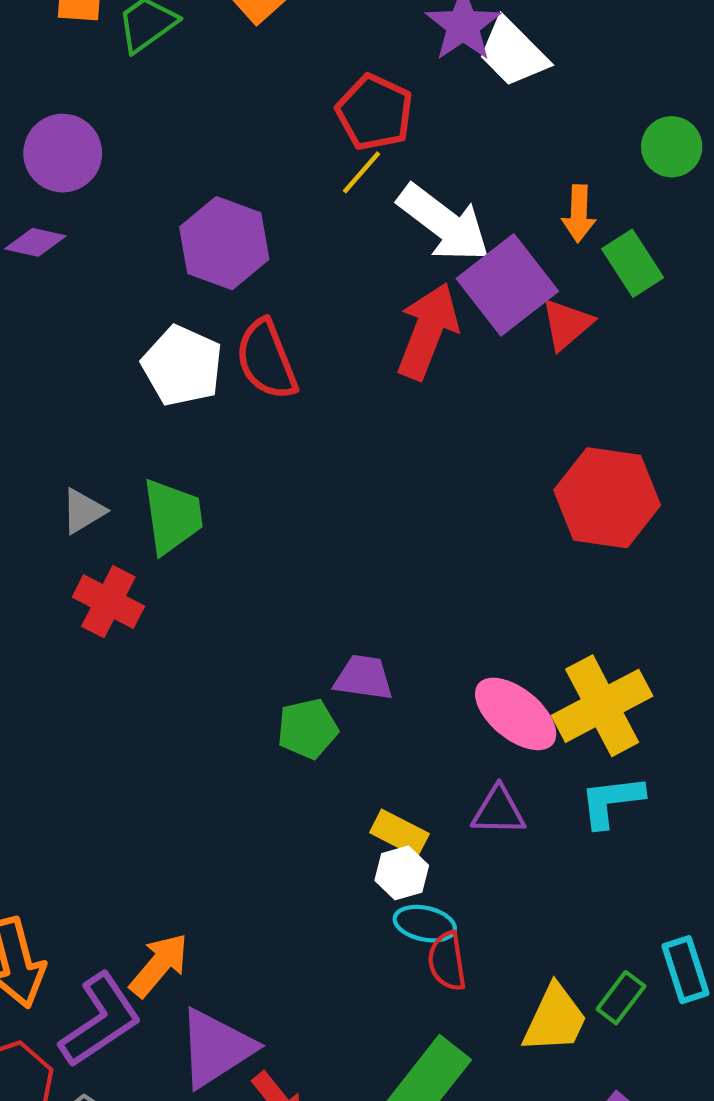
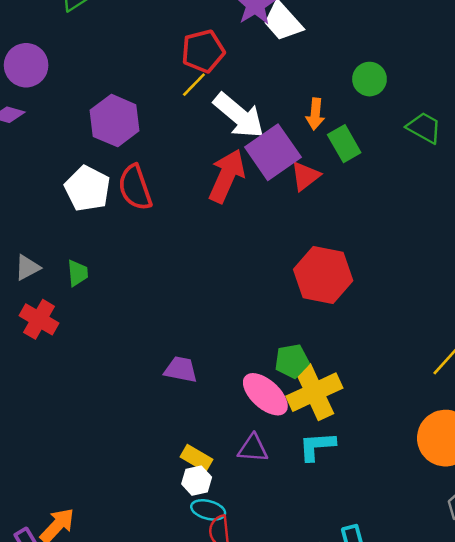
red pentagon: (375, 112) -> (203, 51), turned 30
green trapezoid: (173, 516) -> (78, 273), size x0.6
green pentagon: (308, 729) -> (292, 361), moved

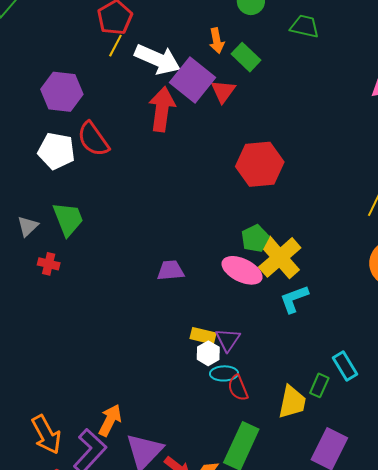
green trapezoid: (78, 273) -> (68, 219), size x1.6
red cross: (39, 319) -> (49, 264), size x0.7
purple triangle: (253, 448) -> (228, 340), moved, turned -44

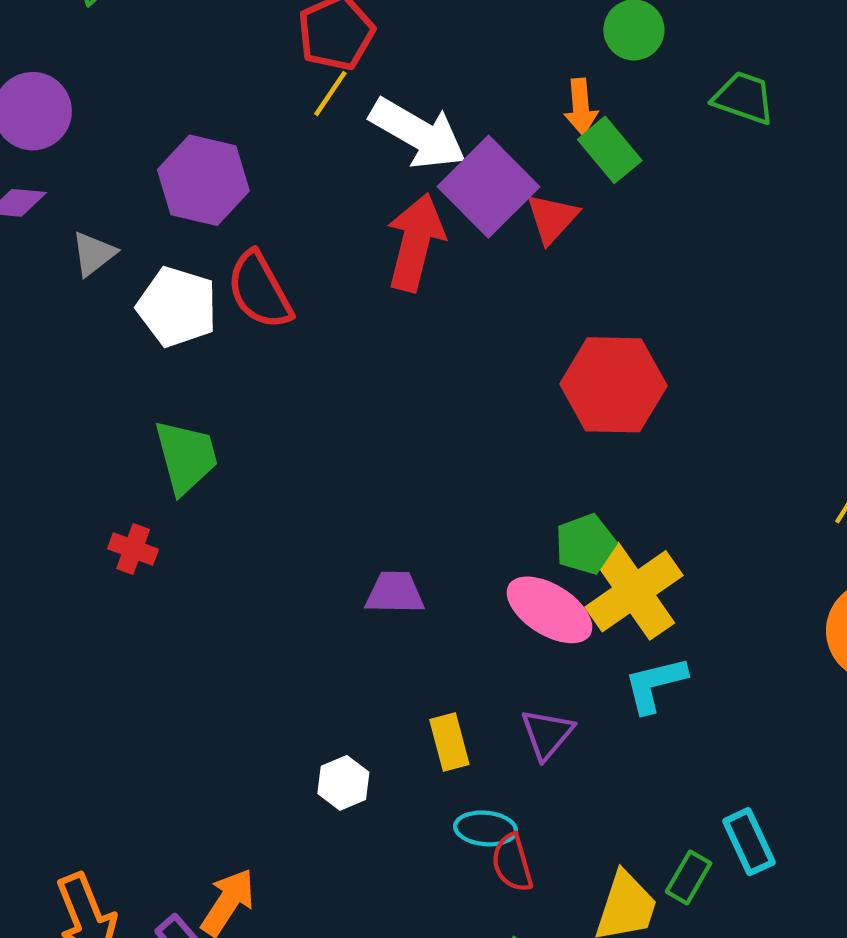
orange arrow: (217, 41) -> (581, 107), moved
gray triangle: (28, 226) -> (94, 254), moved
yellow rectangle: (203, 336) -> (449, 742), turned 55
purple triangle: (228, 340) -> (547, 734), moved
white hexagon: (208, 353) -> (343, 783), moved

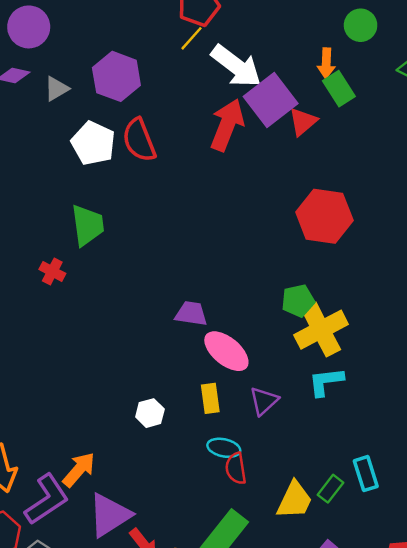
gray triangle: (94, 254) -> (56, 89), moved
pink ellipse: (549, 610) -> (226, 351), moved

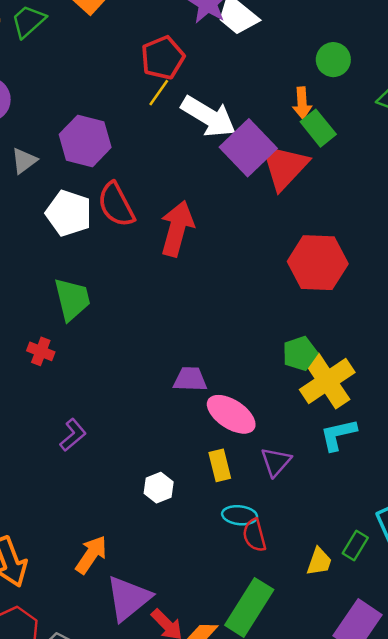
red triangle: (303, 122) -> (284, 167), size x1.6
red arrow: (227, 125) -> (177, 228), moved
purple L-shape: (47, 499) -> (73, 435), moved, size x0.6
yellow trapezoid: (294, 500) -> (319, 562), size x0.7

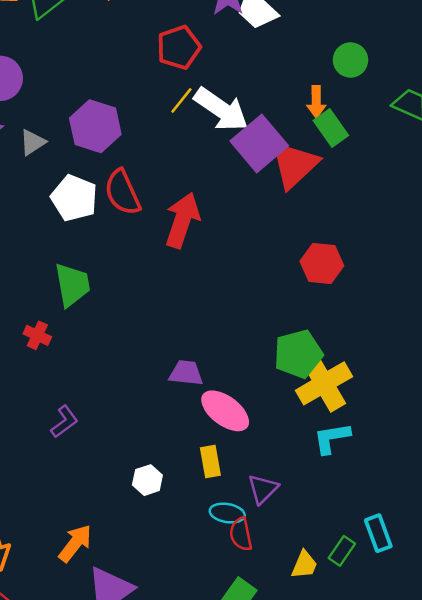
yellow line: (159, 93) -> (181, 100), moved
red hexagon: (318, 263) -> (322, 264), size x0.7
green pentagon: (300, 353) -> (298, 354), size x1.4
purple triangle: (276, 462) -> (263, 489), moved

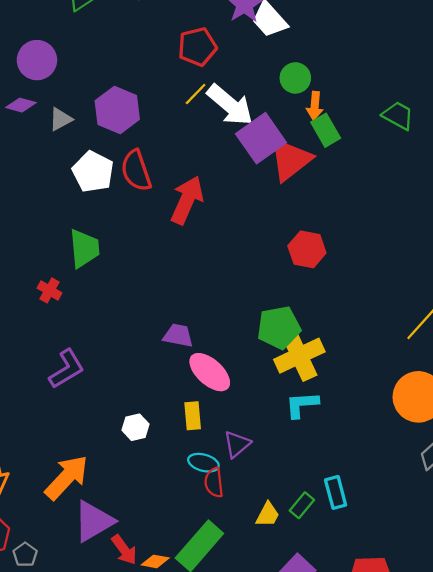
green circle: (350, 60) -> (295, 78), moved
purple L-shape: (64, 422) -> (67, 369), size x1.4
orange arrow: (75, 543) -> (67, 477), size x1.4

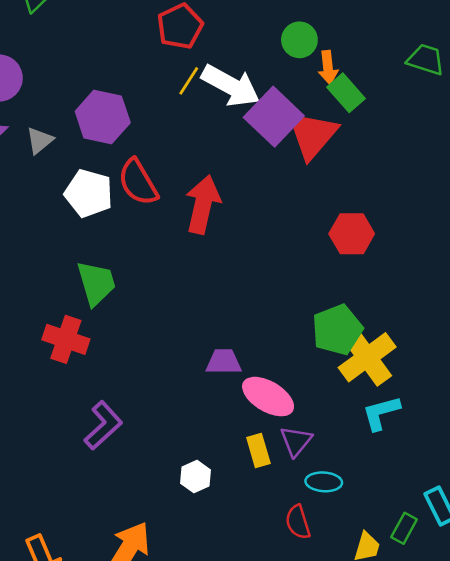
red cross: (49, 290) -> (66, 339), size x1.6
purple triangle: (237, 444) -> (296, 441), moved
cyan ellipse: (203, 463) -> (324, 482), moved

